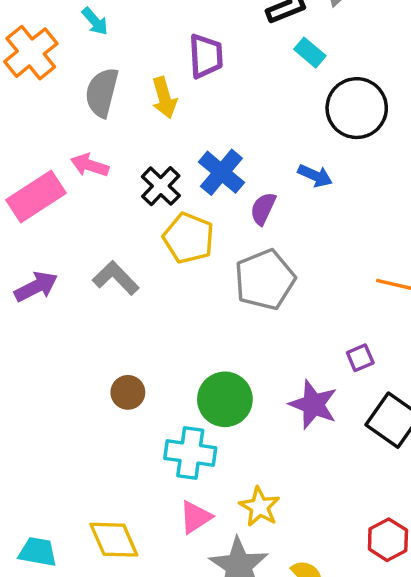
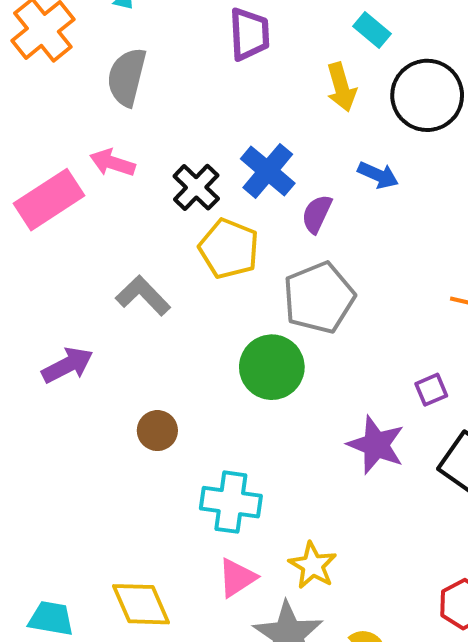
yellow arrow: (164, 98) -> (341, 87), moved
purple arrow: (36, 287) -> (67, 365), moved
green circle: (225, 399) -> (272, 367), moved

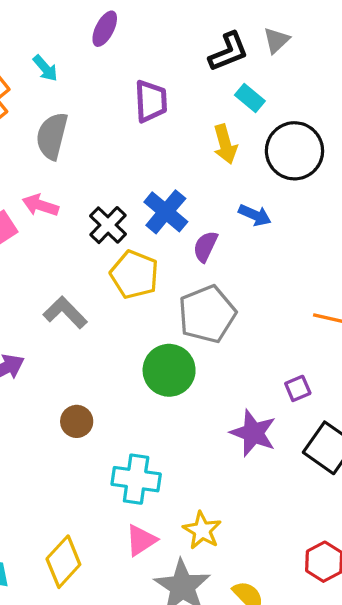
yellow diamond: (141, 604) -> (63, 562), turned 66

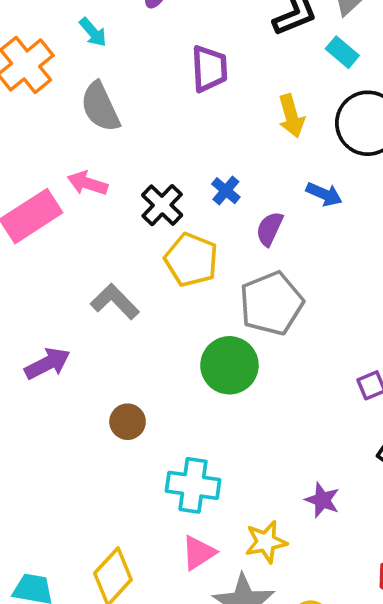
cyan rectangle: (250, 98) -> (342, 52), moved
gray semicircle: (52, 136) -> (100, 107), turned -39
blue cross: (166, 212) -> (226, 191), size x0.6
purple star: (253, 433) -> (322, 500), moved, size x0.7
yellow star: (202, 530) -> (266, 542), turned 30

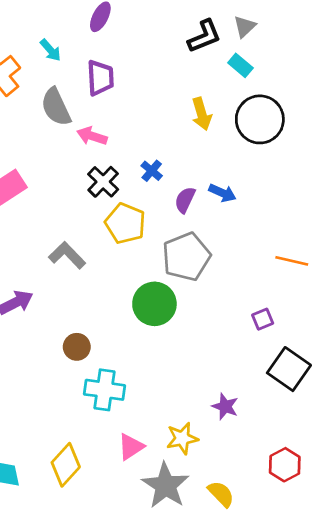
purple trapezoid: (209, 69) -> (100, 78), moved
pink arrow: (87, 183) -> (92, 136), moved
blue arrow: (324, 194) -> (222, 193), moved
cyan cross: (193, 485) -> (105, 390), moved

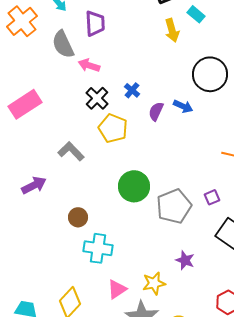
yellow arrow: (202, 114) -> (172, 30), moved
black circle: (260, 119) -> (210, 74), moved
gray pentagon: (186, 257) -> (174, 206), moved

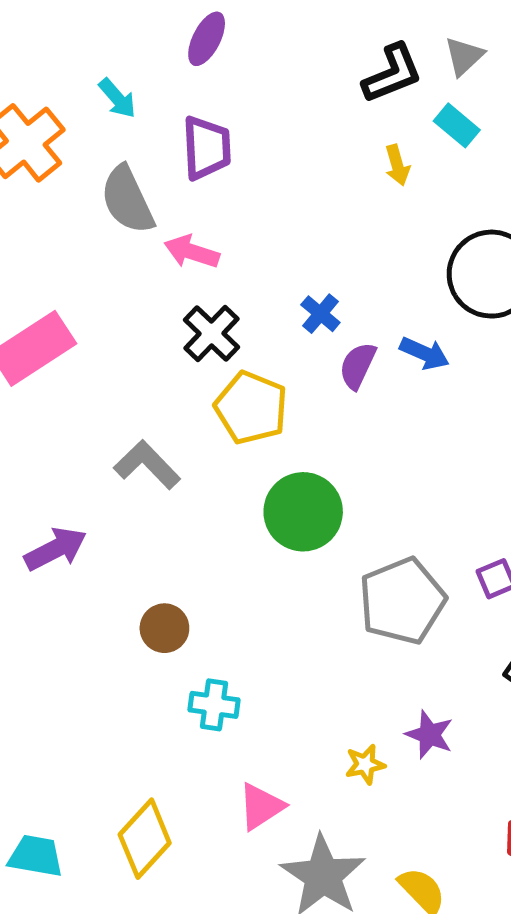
yellow arrow: (172, 30) -> (397, 165), size x0.7
blue cross: (132, 90) -> (320, 314), moved
green circle: (134, 186) -> (303, 512), moved
cyan cross: (98, 248) -> (214, 705), size x0.7
yellow star: (154, 283) -> (365, 764), moved, size x0.7

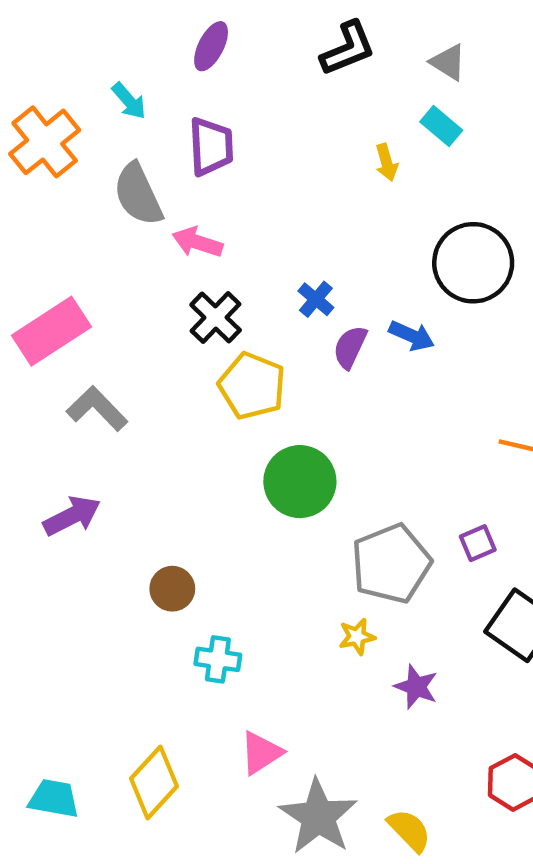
gray triangle: (464, 56) -> (448, 62), turned -45
black L-shape: (392, 73) -> (348, 48), moved
gray L-shape: (147, 465) -> (97, 409), moved
yellow star: (365, 764) -> (357, 637), moved

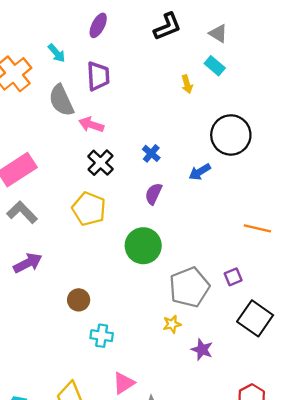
blue arrow: (412, 336) -> (200, 172), turned 125
purple semicircle: (350, 347) -> (154, 194), moved
yellow pentagon: (252, 386) -> (89, 209), moved
gray L-shape: (97, 409) -> (22, 212), moved

